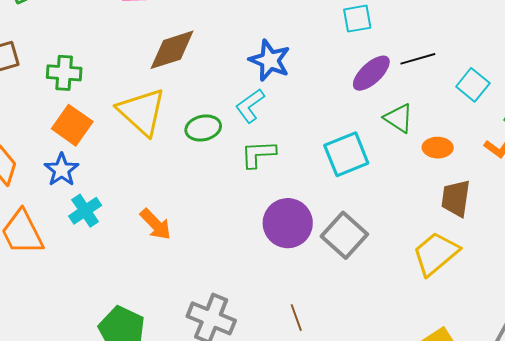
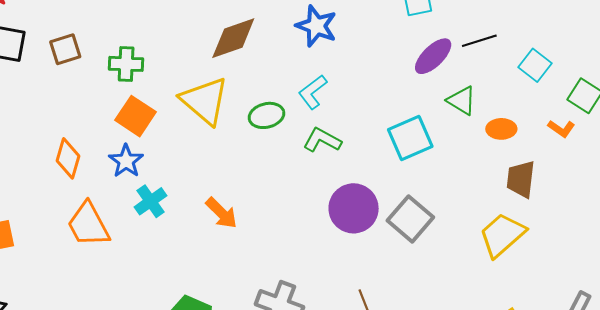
blue star: (270, 60) -> (316, 26), moved
green L-shape: (258, 154) -> (322, 140), turned 33

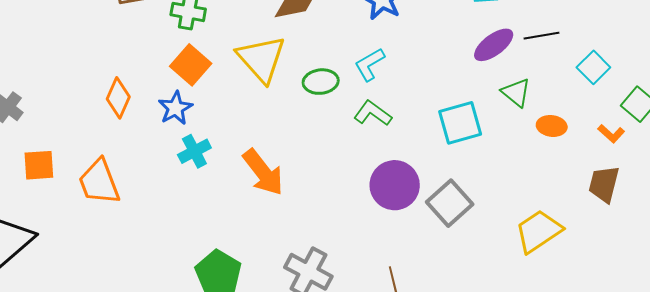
brown trapezoid: (521, 179) -> (604, 184), moved
orange arrow: (221, 213) -> (263, 172), size x1.4
orange trapezoid: (88, 225) -> (99, 182), moved

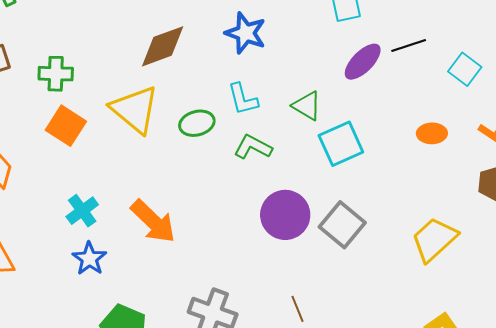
cyan L-shape: (370, 64) -> (243, 99), turned -66
green triangle: (516, 93) -> (307, 106), moved
blue star: (175, 108) -> (89, 259), moved

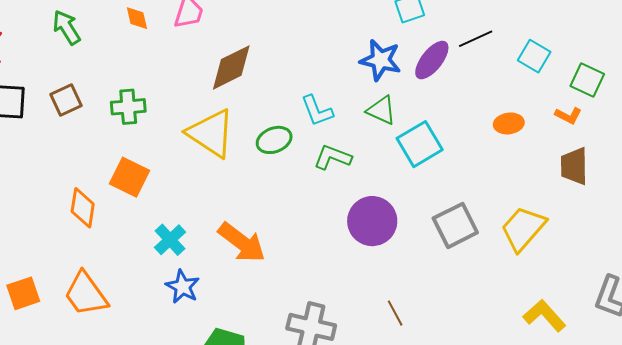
blue star: (246, 33) -> (381, 60), moved
orange square: (66, 126) -> (129, 177), moved
gray square: (342, 225) -> (455, 225), moved, turned 30

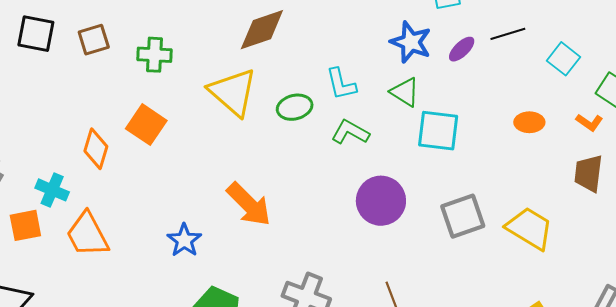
purple ellipse: (432, 60) -> (462, 49), size x0.7
cyan square: (420, 144) -> (438, 131), turned 30
yellow trapezoid: (523, 229) -> (530, 228), turned 72
cyan cross: (170, 240) -> (52, 190), moved, turned -32

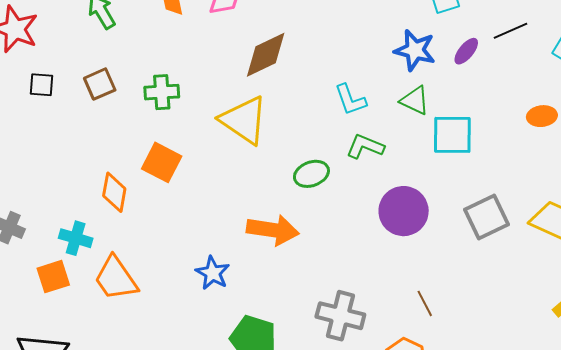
black square: (36, 34) -> (41, 85), size x0.7
green ellipse: (295, 107) -> (311, 174), moved
orange arrow: (249, 204) -> (273, 230), turned -30

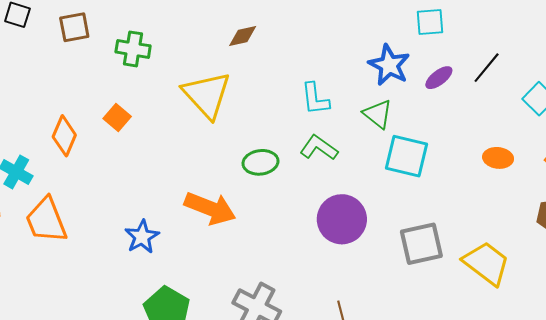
black line: (510, 31) -> (487, 68), turned -40
brown diamond: (266, 55) -> (243, 36), size x0.6
orange square: (162, 162) -> (117, 117), size x0.7

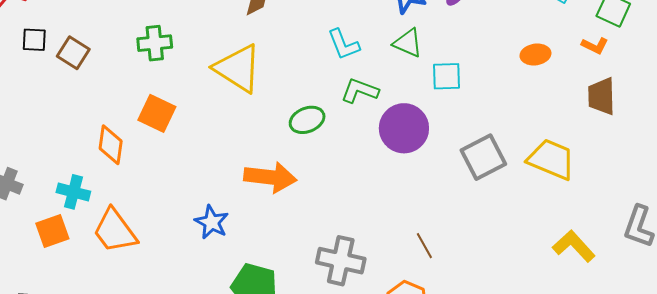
brown square: (74, 27) -> (73, 53), moved, turned -32
orange square: (117, 117) -> (157, 113), size x1.4
cyan square: (407, 156) -> (447, 76), size x0.7
purple circle: (342, 219) -> (404, 128), moved

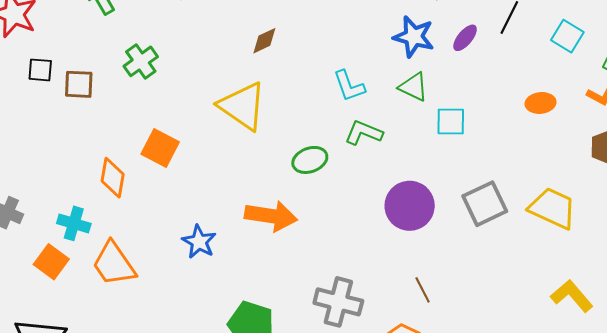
green cross: (155, 43) -> (141, 61), moved, turned -32
brown square: (73, 53) -> (79, 84), turned -32
purple circle: (404, 128) -> (410, 206), moved
blue star: (212, 222) -> (199, 242), moved
orange square: (52, 231) -> (51, 262), turned -36

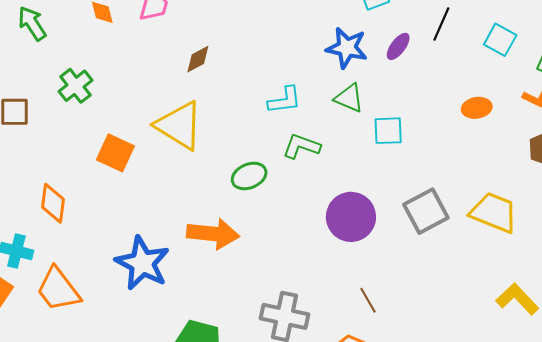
cyan L-shape: (349, 86) -> (285, 100), turned -75
orange square: (160, 148) -> (115, 153), moved
blue star: (199, 242) -> (142, 263), size x1.6

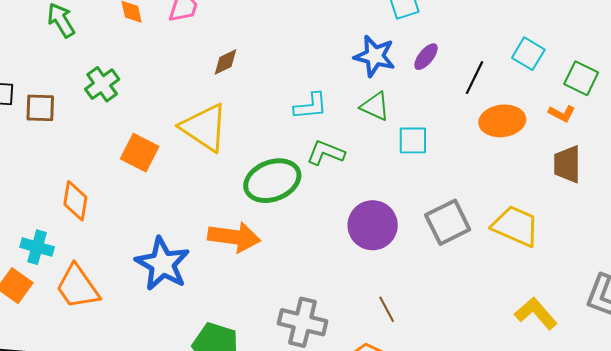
black line: (441, 24) -> (475, 78), moved
orange ellipse: (477, 108) -> (502, 121), size x1.5
green ellipse: (249, 176) -> (272, 181), size x1.6

